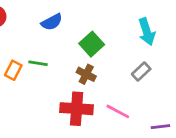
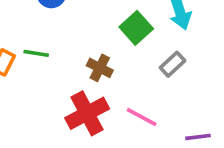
green square: (92, 44) -> (136, 28), moved
red cross: (77, 109) -> (87, 113), turned -32

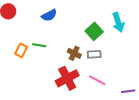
gray rectangle: (173, 64) -> (94, 54), moved, turned 40

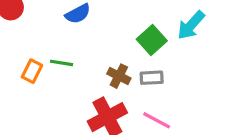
cyan arrow: (118, 22) -> (191, 25), turned 60

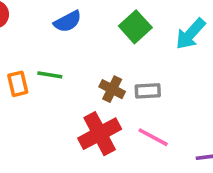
green square: (152, 40) -> (135, 27), moved
orange rectangle: (32, 71) -> (18, 84), turned -40

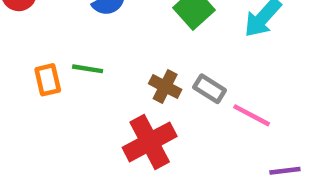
gray rectangle: (148, 91) -> (210, 89), turned 35
pink line: (153, 137) -> (252, 115), moved

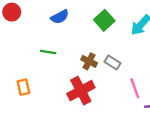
orange rectangle: (48, 80) -> (23, 87), moved
pink line: (252, 115) -> (135, 88), moved, turned 42

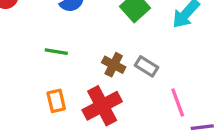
orange rectangle: (23, 87) -> (56, 101), moved

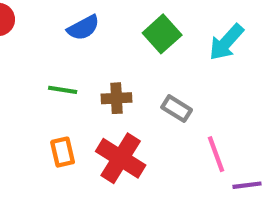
brown cross: (114, 65) -> (116, 98), moved, turned -30
red cross: (102, 106) -> (121, 158), turned -30

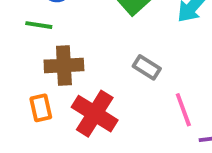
green line: (63, 90) -> (39, 25), moved
brown cross: (116, 98) -> (64, 65), moved, size x1.4

